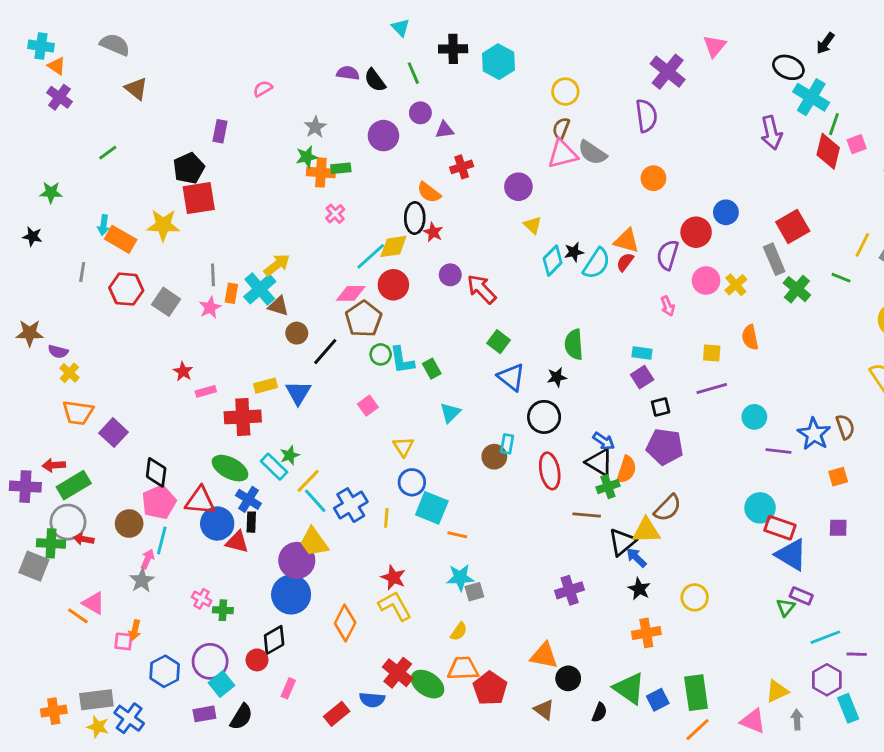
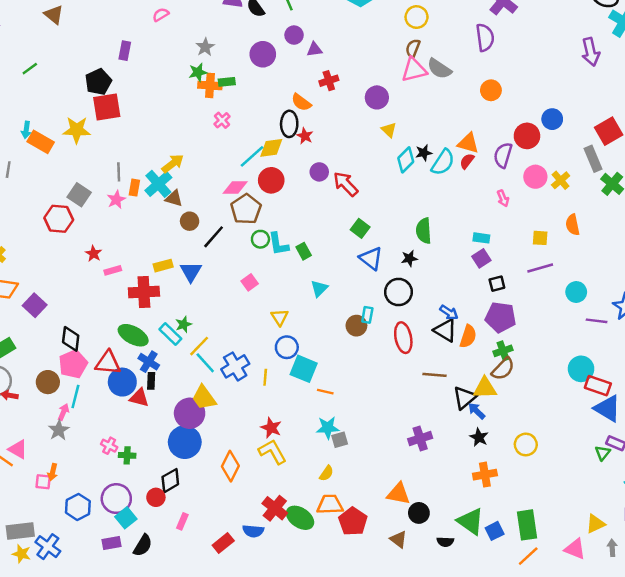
red hexagon: (126, 289) -> (59, 219), moved
green cross: (608, 487) -> (503, 351), moved
black semicircle: (599, 712) -> (445, 542), turned 70

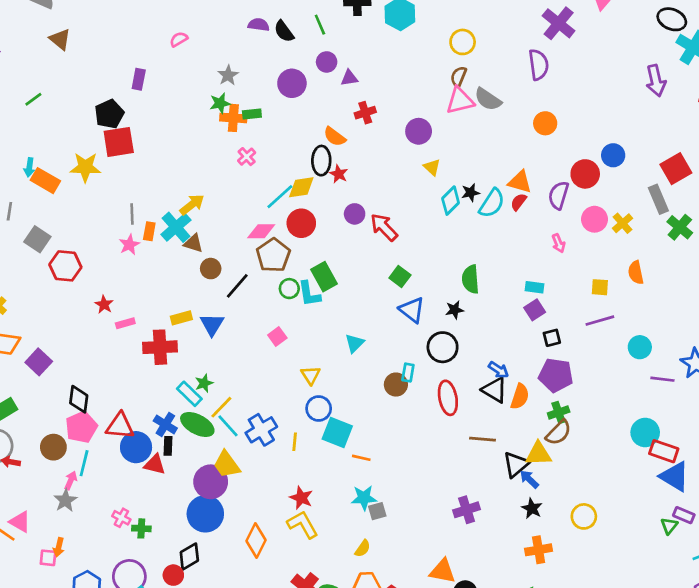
gray square: (79, 195) -> (37, 239), moved
green rectangle: (304, 251) -> (324, 277), moved, size x1.5
green ellipse: (133, 335) -> (197, 424), moved

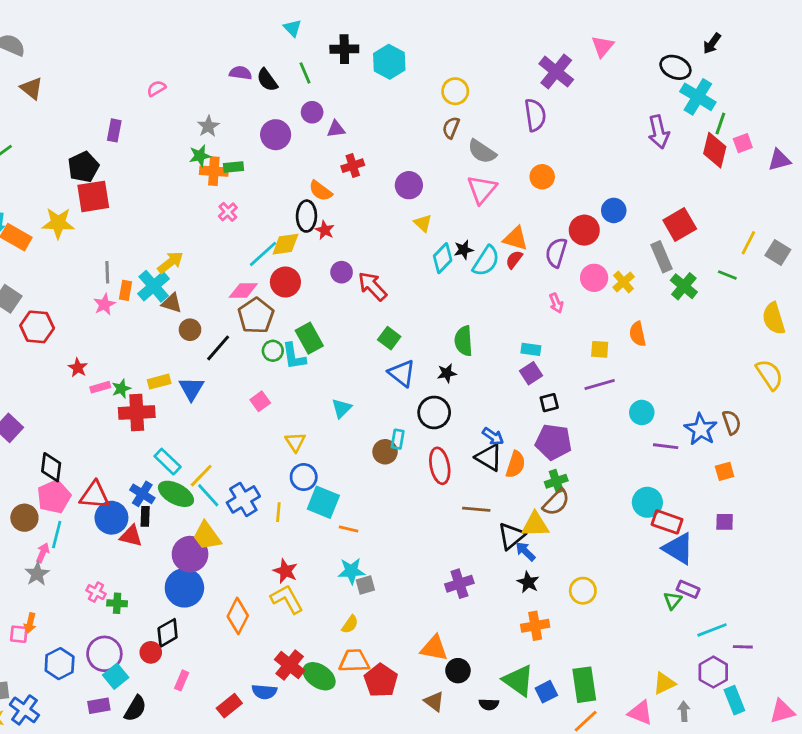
pink triangle: (460, 101) -> (482, 189), moved, turned -36
green star: (204, 383) -> (121, 389), moved

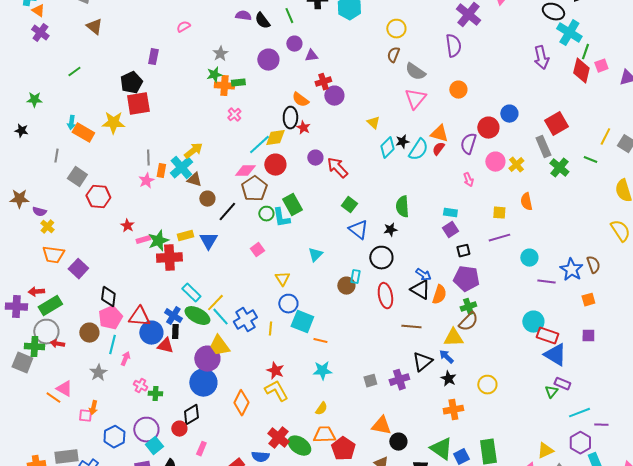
purple circle: (409, 185) -> (334, 96), moved
green star: (121, 389) -> (158, 241), size x1.5
black triangle: (511, 536) -> (422, 362), moved
pink arrow: (43, 553) -> (125, 359), moved
gray square: (365, 585) -> (370, 381), moved

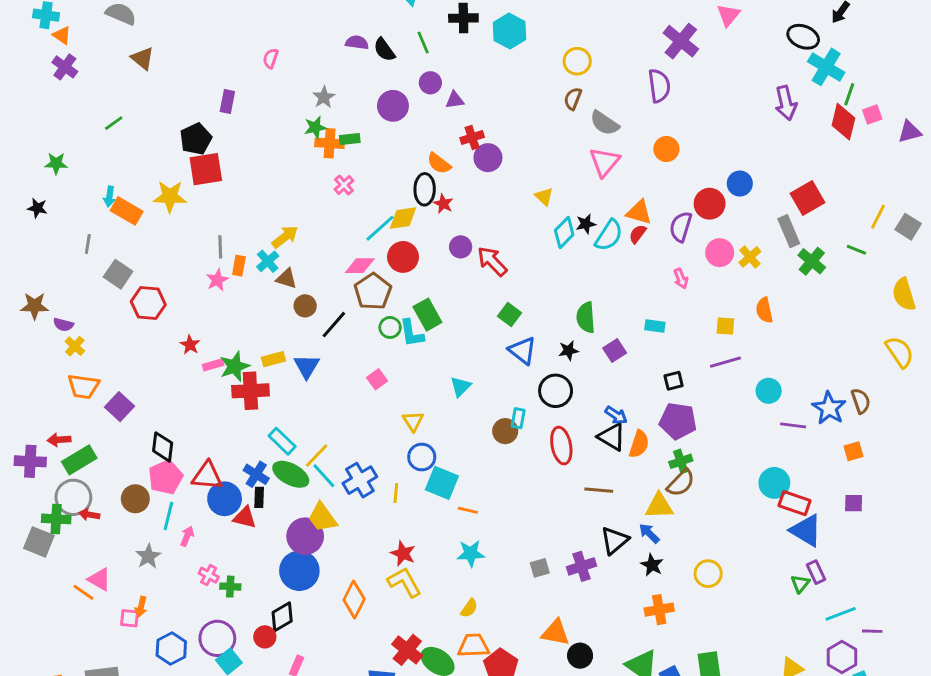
pink semicircle: (183, 27) -> (271, 58), turned -40
cyan cross: (181, 168) -> (268, 261), size x0.7
purple square: (450, 230) -> (615, 351), moved
purple rectangle: (562, 384) -> (816, 572), turned 42

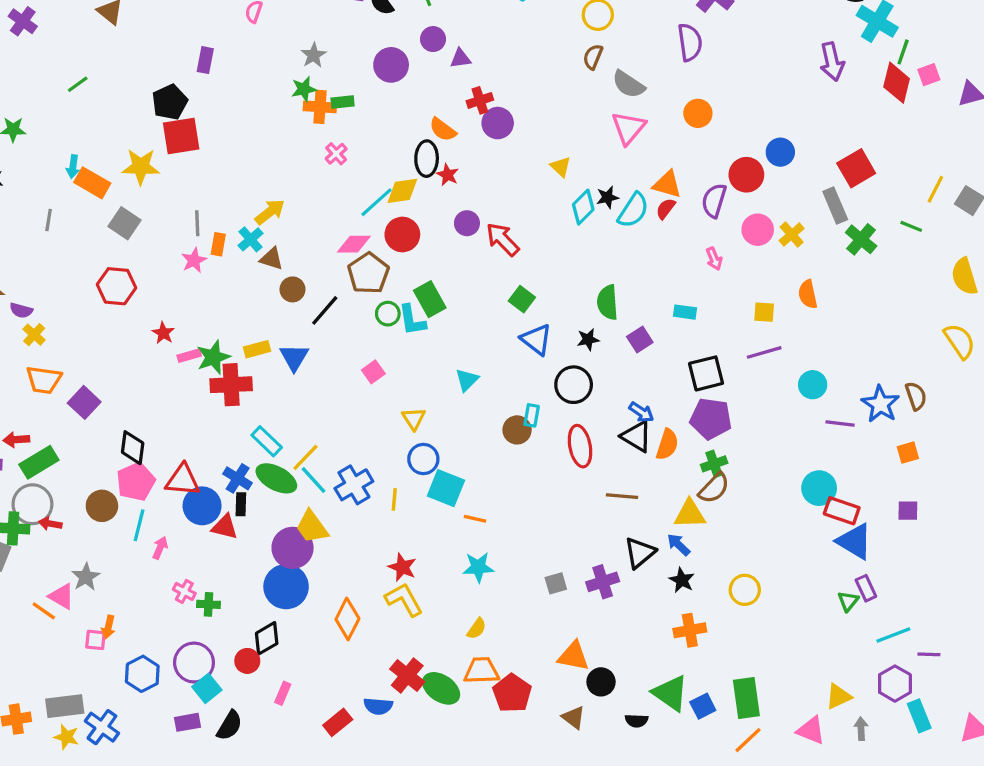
gray square: (118, 274) -> (125, 223), moved
black square: (674, 381) -> (706, 373), size x1.6
gray star: (148, 556) -> (86, 577), moved

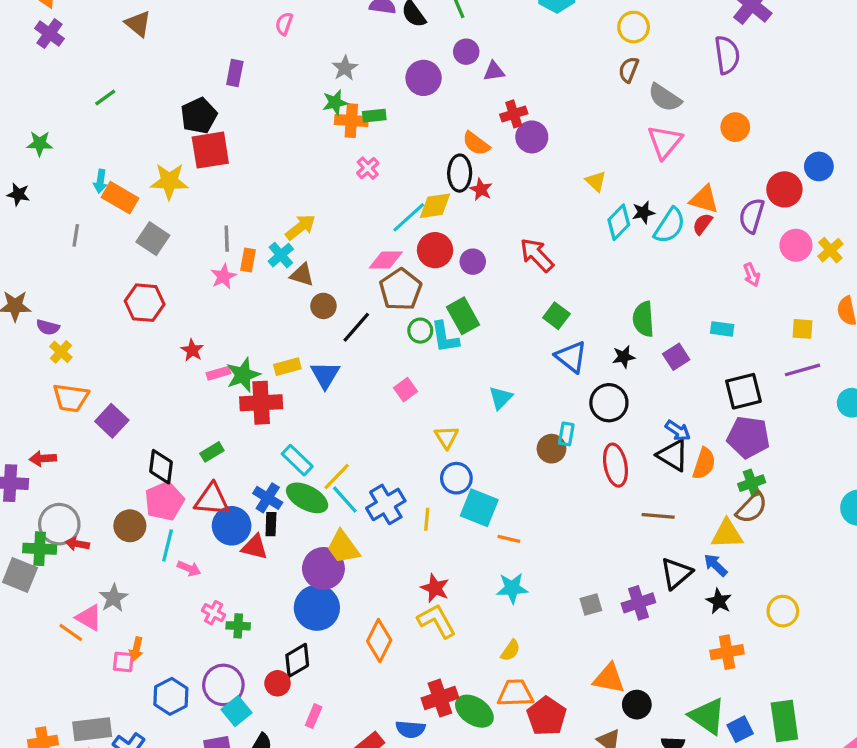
purple circle: (467, 223) -> (473, 262), moved
green rectangle: (39, 462) -> (212, 452), moved, size x0.6
pink arrow: (160, 548) -> (189, 568), turned 90
red cross: (407, 675) -> (440, 698), turned 32

